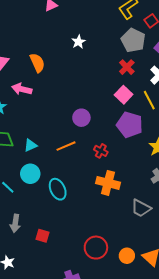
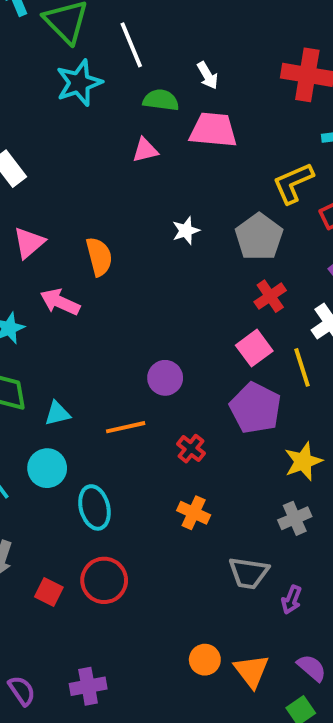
gray pentagon: (133, 40) -> (259, 237), moved
orange cross: (108, 183) -> (194, 513), size x0.7
gray trapezoid: (141, 208) -> (249, 573), turned -30
red circle: (96, 248) -> (104, 580), moved

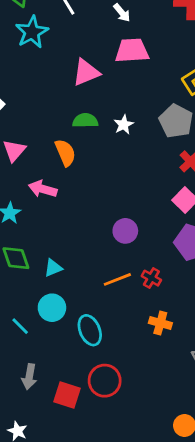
green semicircle: (161, 100) -> (85, 121), moved
pink triangle: (145, 150) -> (86, 72), size x1.5
orange line: (126, 427) -> (117, 279), moved
red square: (49, 592) -> (67, 395), size x1.4

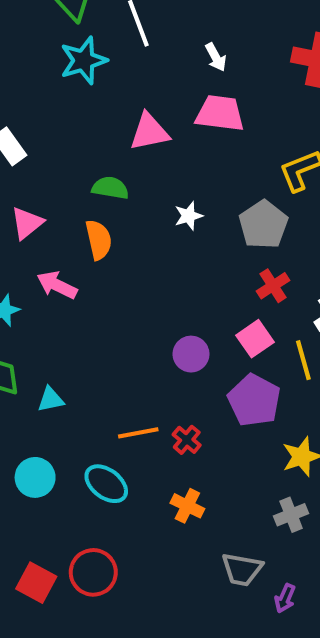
green semicircle: (85, 121) -> (110, 188), moved
purple circle: (125, 231) -> (191, 354), moved
cyan circle: (52, 308) -> (35, 477), moved
cyan ellipse: (90, 330) -> (106, 484), moved, turned -40

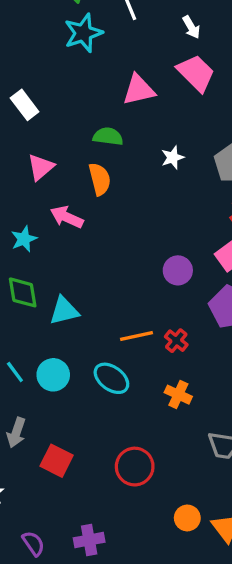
pink trapezoid: (220, 113) -> (196, 73), turned 39
cyan triangle: (51, 399) -> (64, 311), size x1.4
red circle: (93, 572) -> (135, 467), moved

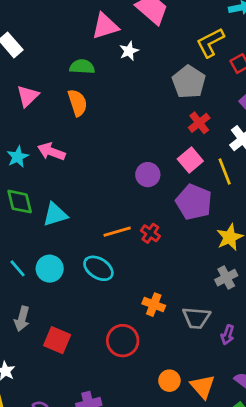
white star: (173, 157) -> (129, 51), moved
pink arrow: (67, 217) -> (51, 152), moved
orange cross: (178, 395) -> (154, 305), moved

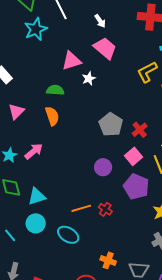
gray pentagon: (189, 82) -> (111, 124), moved
pink arrow: (51, 152) -> (34, 151), turned 120
cyan circle: (50, 269) -> (36, 223), moved

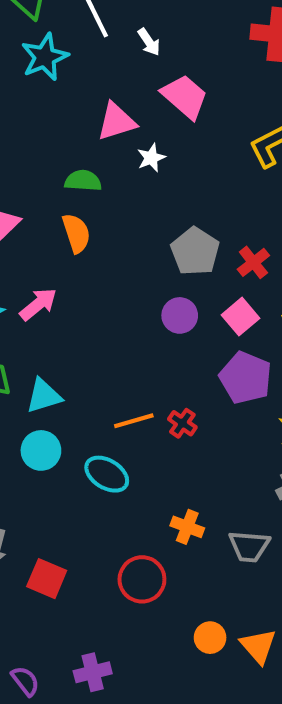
white arrow: (100, 21) -> (149, 42), moved
purple circle: (103, 167) -> (180, 315), moved

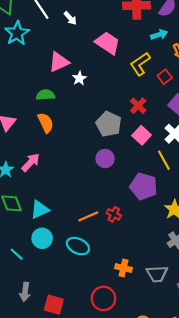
pink trapezoid: (185, 97) -> (107, 43), moved
red cross: (253, 262) -> (138, 106), moved
pink square: (241, 317) -> (142, 135), moved

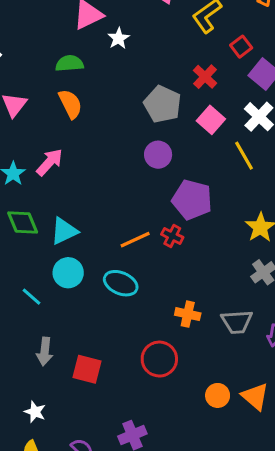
red square: (165, 77) -> (241, 47), moved
purple pentagon: (144, 186) -> (192, 200), moved

